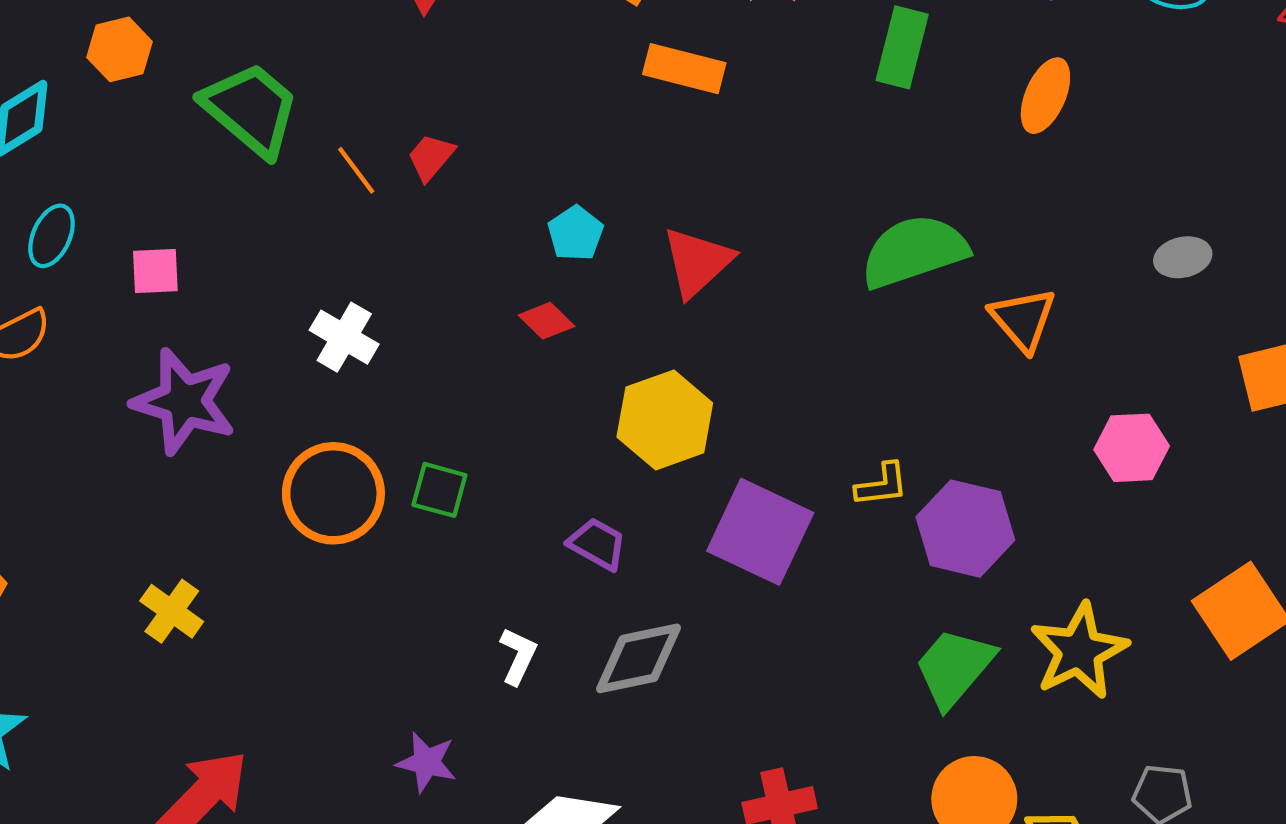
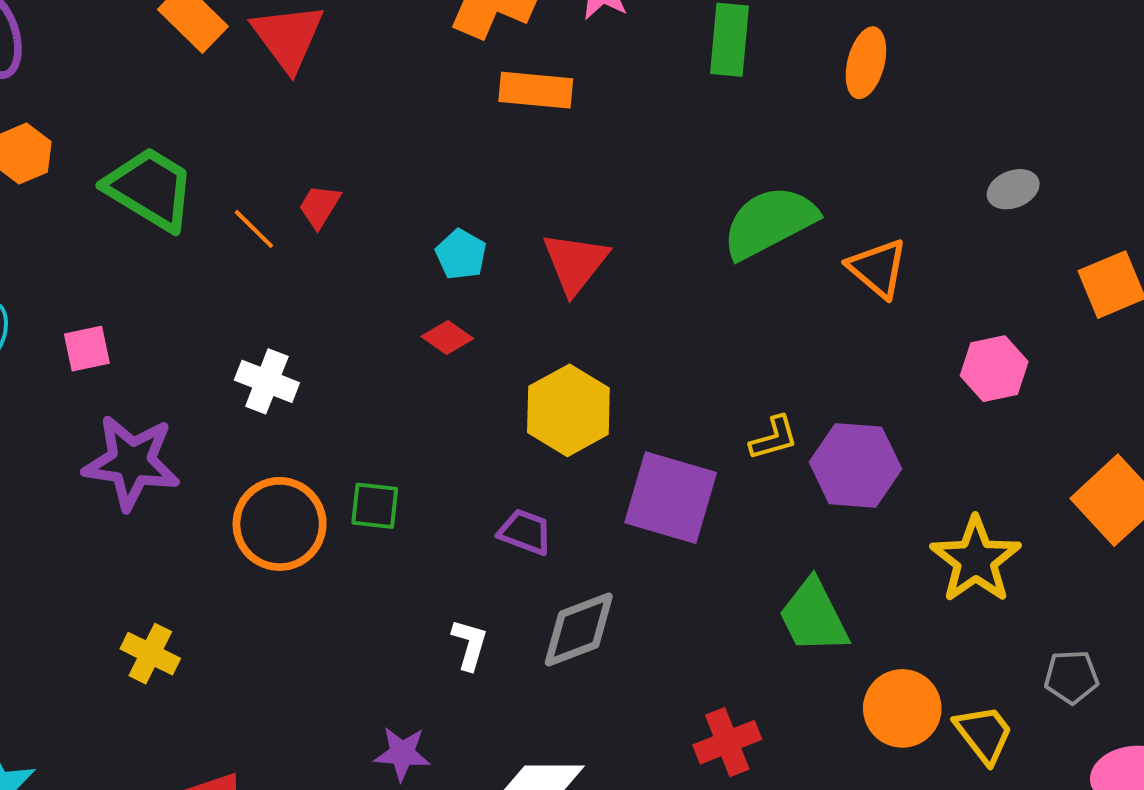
green trapezoid: (954, 667) -> (814, 616), moved, turned -58

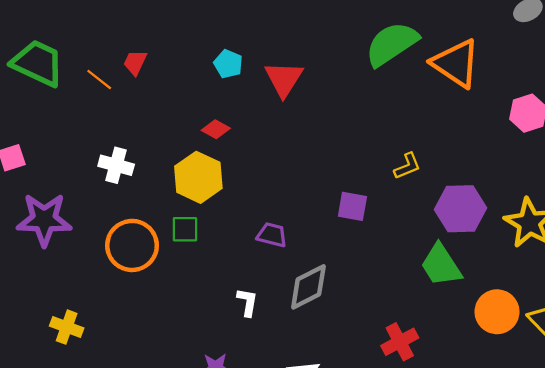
cyan pentagon: (461, 254) -> (228, 64), moved
orange triangle: (878, 268) -> (456, 63), size x1.4
yellow hexagon: (568, 410) -> (198, 177), moved
purple hexagon: (855, 465) -> (460, 209), moved
purple square: (671, 498) -> (352, 206), size x0.6

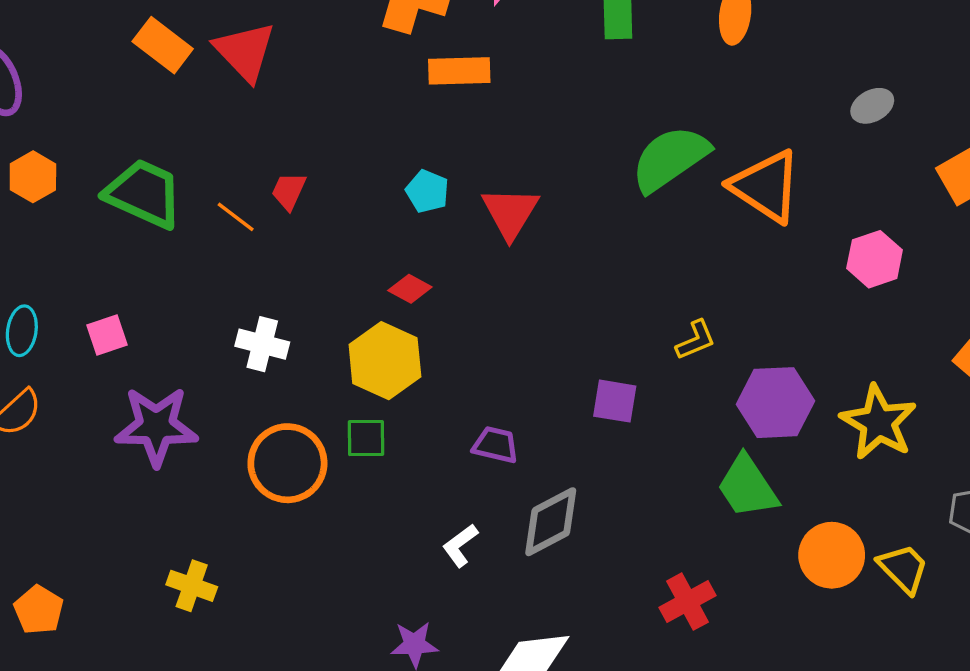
white L-shape: (247, 302) -> (460, 545), turned -136

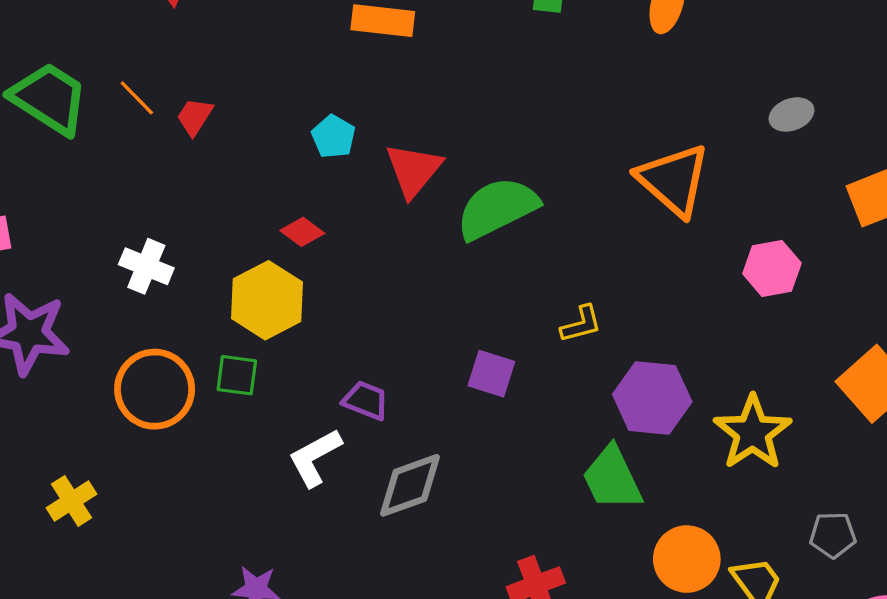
green semicircle: (670, 159) -> (497, 208), moved
orange line: (236, 217) -> (137, 98), moved
white L-shape: (460, 545) -> (315, 457), moved, size x1.4
yellow cross: (192, 586) -> (72, 501), moved, turned 30

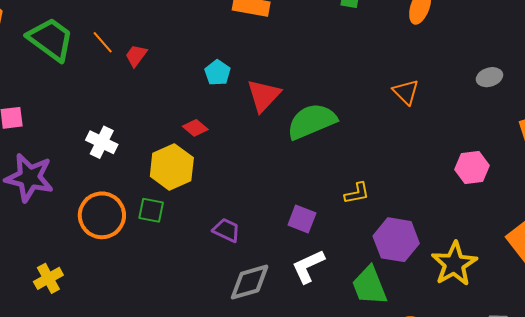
orange triangle: (674, 180) -> (406, 92), moved, size x0.6
white L-shape: (315, 457) -> (308, 266), moved

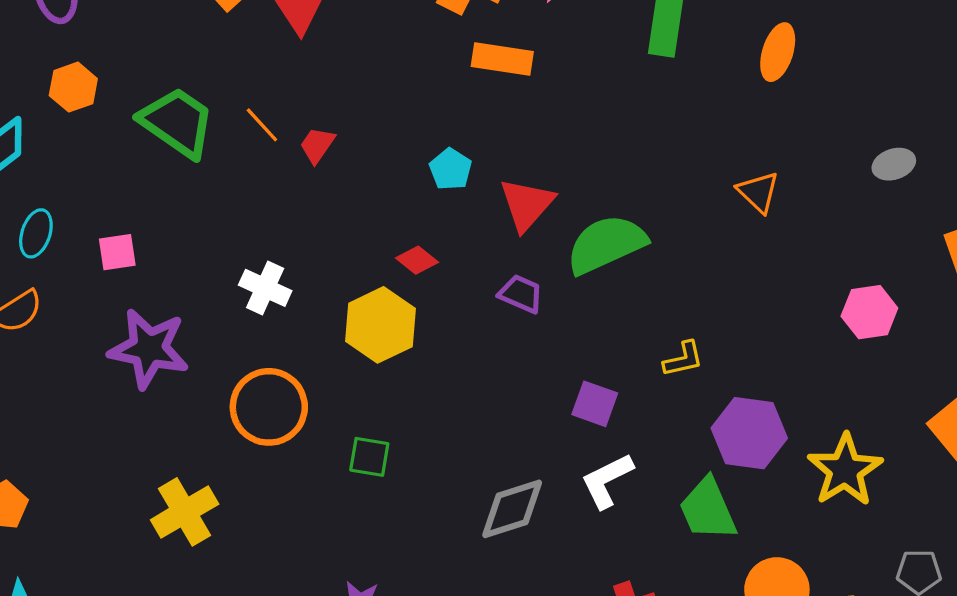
green square: (151, 210) -> (369, 457), moved
purple trapezoid: (226, 230) -> (521, 294), moved
yellow cross: (48, 278) -> (185, 512), size x1.4

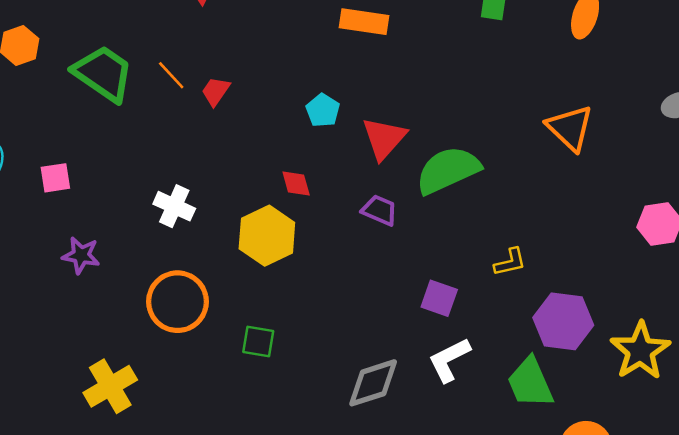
orange triangle: (758, 192) -> (570, 128), size x1.4
red diamond: (417, 260) -> (296, 183), turned 36
purple star: (149, 349) -> (81, 255), size x0.6

